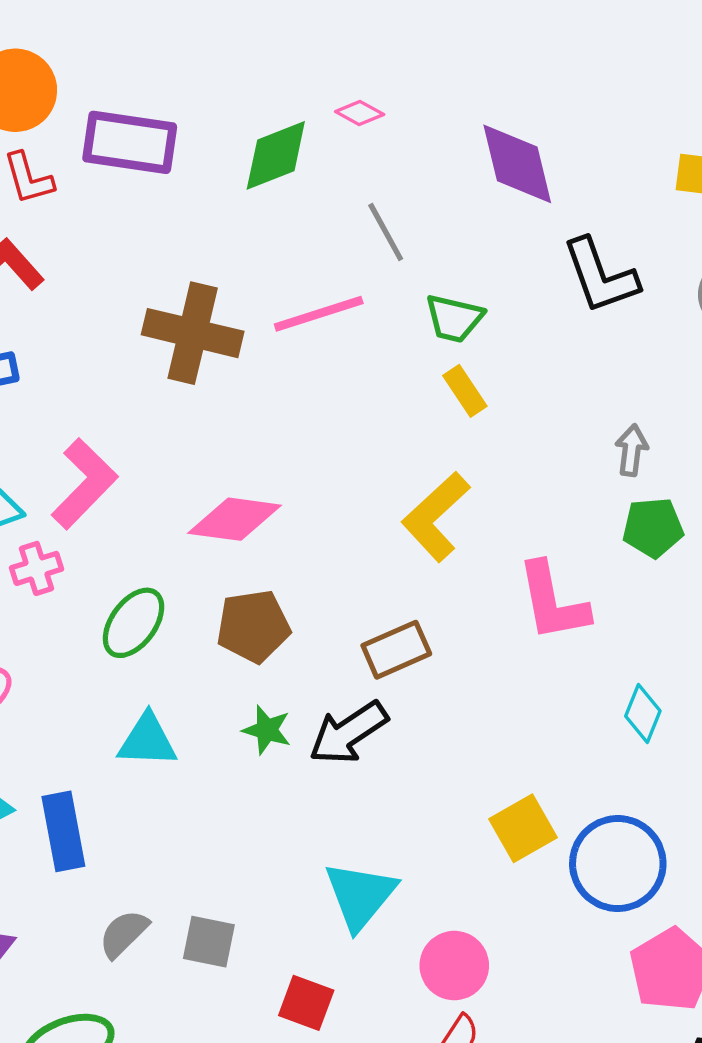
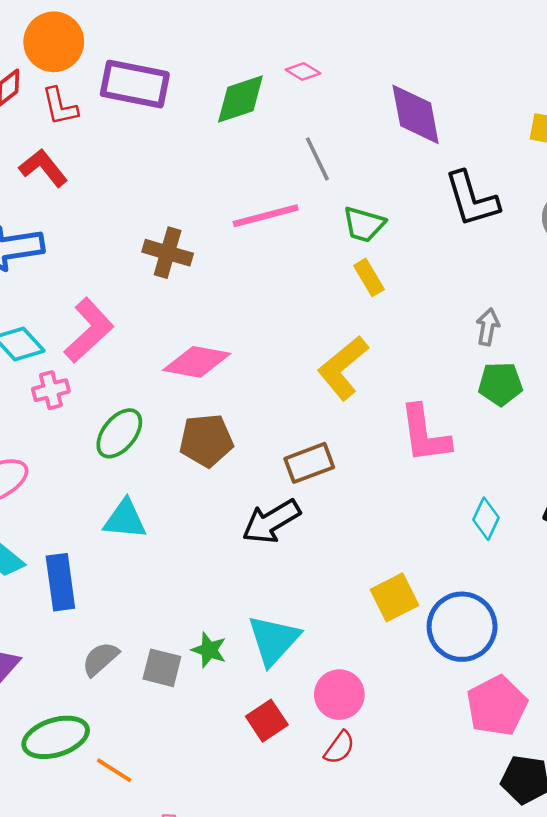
brown cross: (193, 333) -> (168, 253), moved, size x0.7
green star: (267, 730) -> (209, 650), moved
red square: (306, 1003) -> (267, 721), moved, turned 33

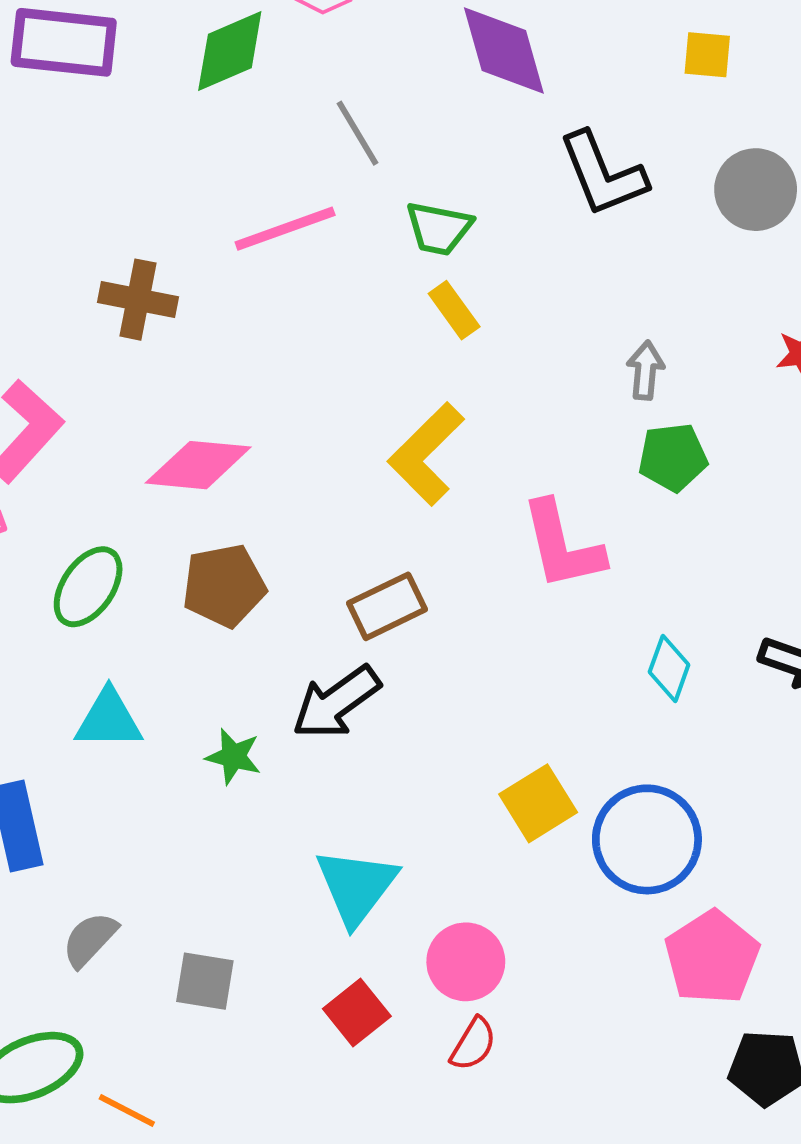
green star: (209, 650) -> (233, 756), moved
gray square: (162, 668) -> (205, 981), moved

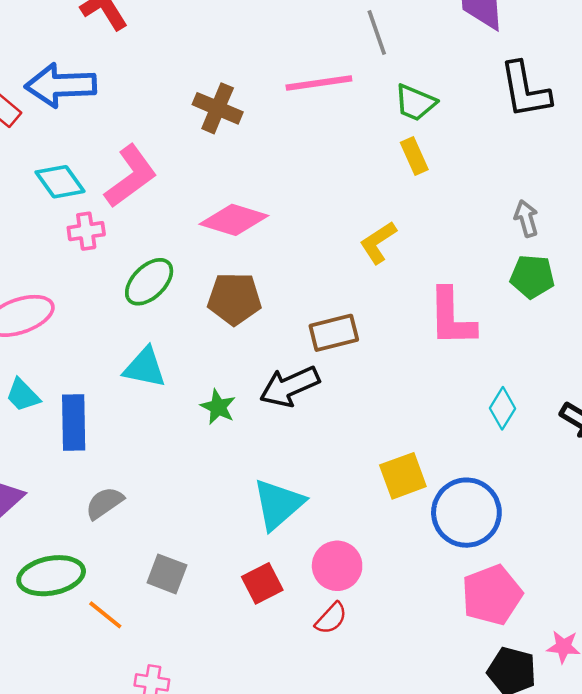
gray arrow: (645, 370) -> (526, 218), turned -33
yellow L-shape: (426, 454) -> (378, 242), size x0.7
gray square: (205, 981) -> (167, 574), moved

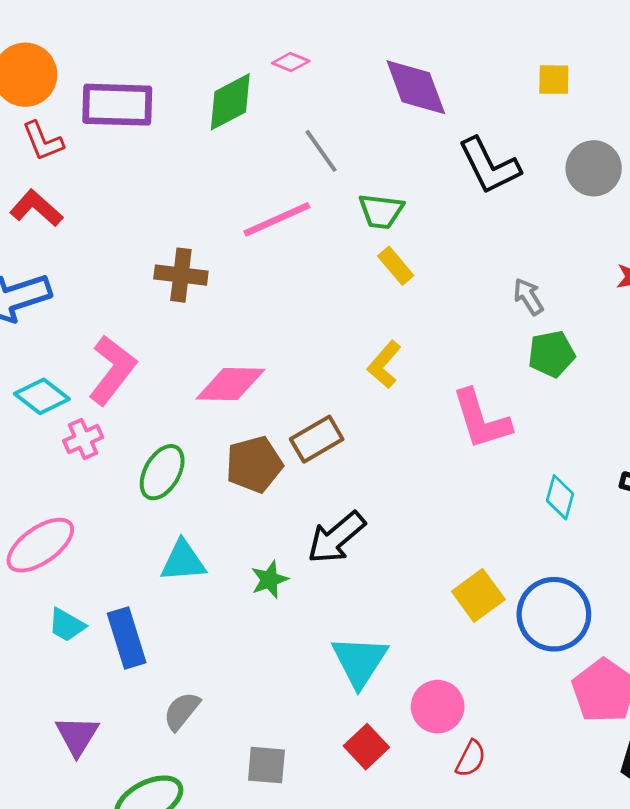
brown rectangle: (334, 333) -> (317, 439), moved
green star: (218, 407) -> (269, 580), turned -30
red semicircle: (331, 618) -> (471, 759), moved

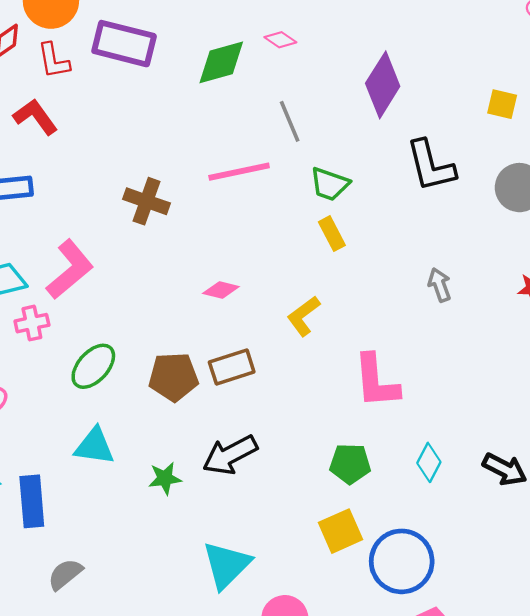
purple diamond: (416, 87) -> (383, 85), turned 40
green pentagon: (552, 354) -> (350, 464), moved
pink diamond: (230, 384) -> (221, 290), moved, size x0.6

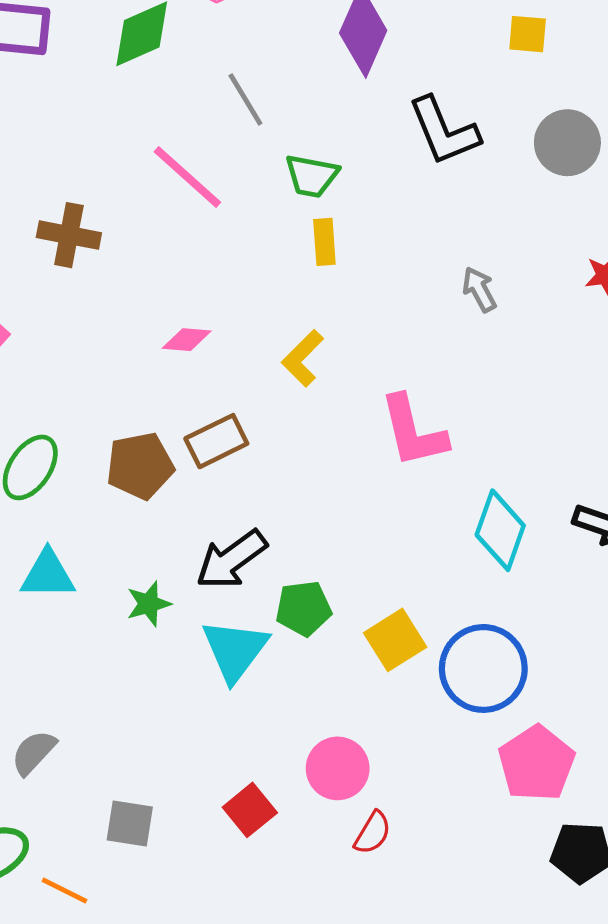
pink line: (239, 172) -> (187, 177), turned 62
yellow rectangle: (332, 234) -> (324, 242), turned 32
cyan diamond: (429, 462) -> (500, 530), size x1.5
green pentagon: (350, 464) -> (304, 608), moved
cyan triangle: (227, 565) -> (235, 650), moved

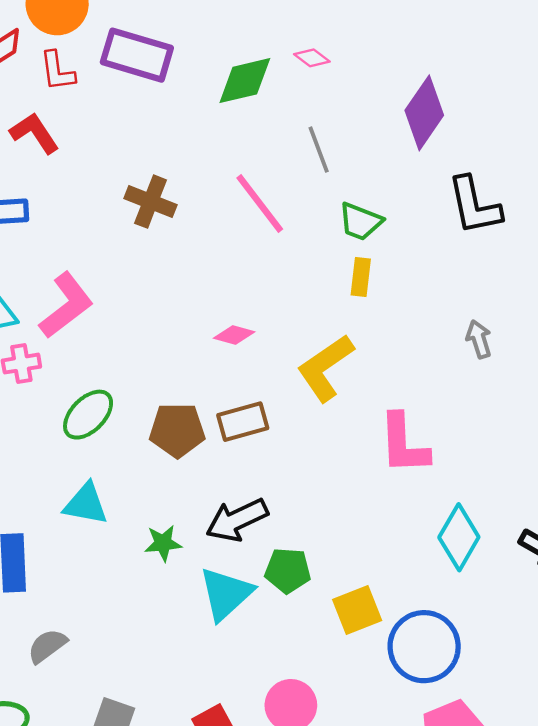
brown cross: (69, 235) -> (151, 202), moved
yellow L-shape: (303, 358) -> (325, 368), size x1.5

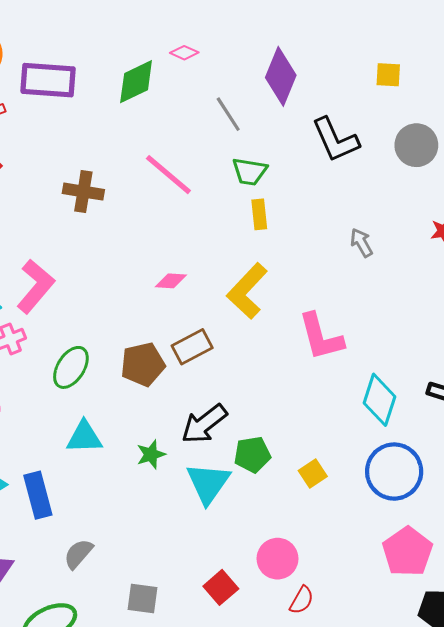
gray line: (319, 150) -> (228, 114), moved
yellow square: (357, 610) -> (313, 474), size x0.7
blue circle: (424, 647) -> (394, 472), moved

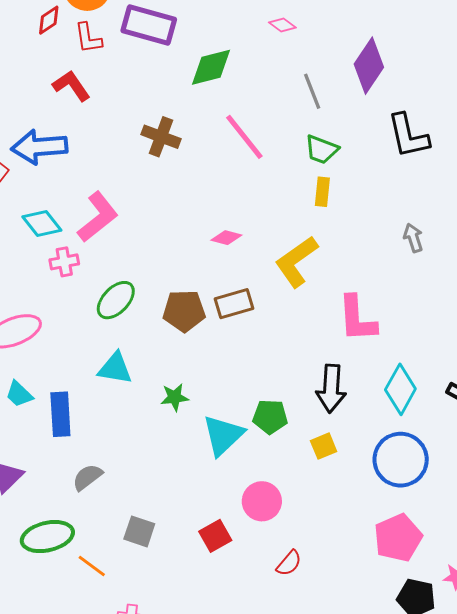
green diamond: (136, 82) -> (211, 67), moved
black arrow: (204, 424) -> (331, 389), moved, turned -60
pink circle: (278, 559) -> (262, 501), moved

